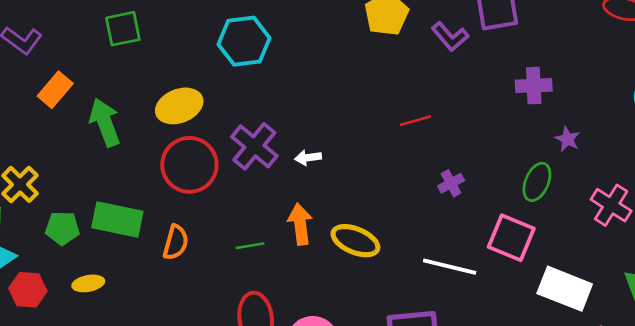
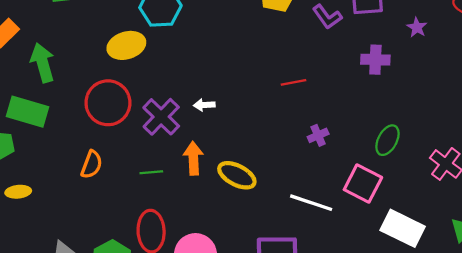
purple cross: (534, 86) -> (375, 60), moved
yellow ellipse: (179, 106) -> (126, 45), moved
purple star: (567, 139) -> (417, 27), moved
purple cross: (254, 146) -> (161, 117), moved
green rectangle: (117, 220) -> (27, 112), moved

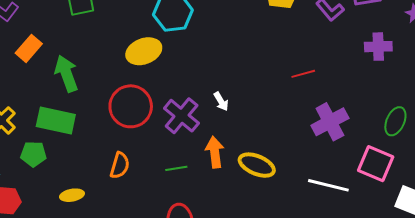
white arrow: (204, 105) -> (221, 101), turned -114
purple cross: (318, 135) -> (330, 122), size x1.8
yellow ellipse: (18, 192) -> (72, 195), moved

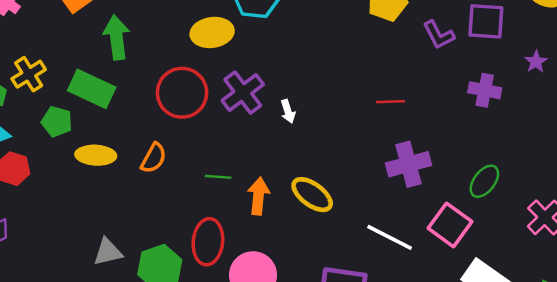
purple cross: (182, 116) -> (243, 93), moved
orange arrow: (215, 152) -> (258, 196), moved
yellow ellipse: (72, 195) -> (96, 155), moved, size x1.4

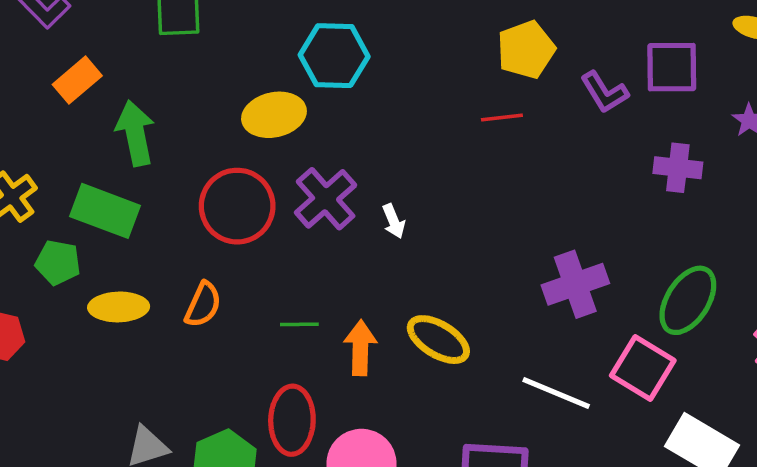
red line: (390, 102) -> (502, 117), moved
green ellipse: (484, 181) -> (688, 300), size x1.4

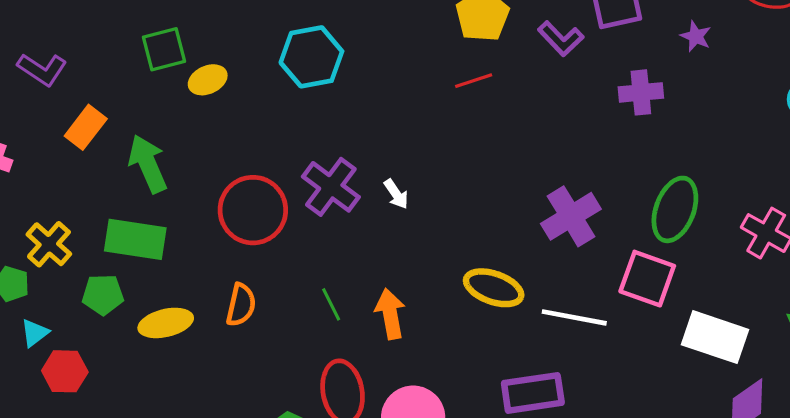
yellow ellipse: (274, 115) -> (208, 80), moved, size x0.7
green line: (299, 324) -> (331, 304), turned 76
yellow ellipse: (438, 340) -> (494, 288), moved

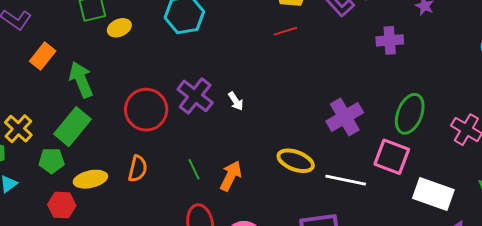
green rectangle: (135, 239) -> (72, 127), turned -60
orange arrow: (390, 314) -> (231, 176), turned 36
red hexagon: (65, 371) -> (62, 205), moved

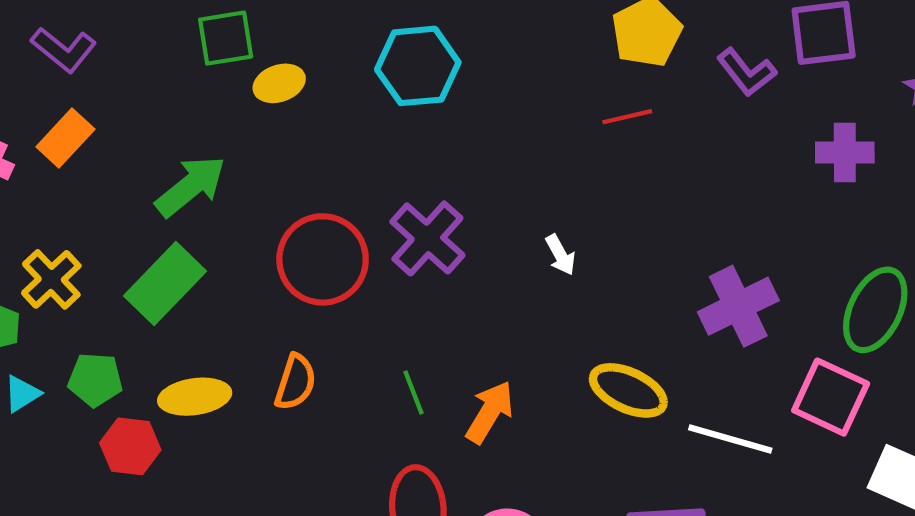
orange rectangle: (43, 56) -> (65, 138), moved
green arrow: (81, 80) -> (191, 186), turned 69
white arrow: (236, 101) -> (560, 255), moved
green pentagon: (52, 161) -> (95, 380), moved

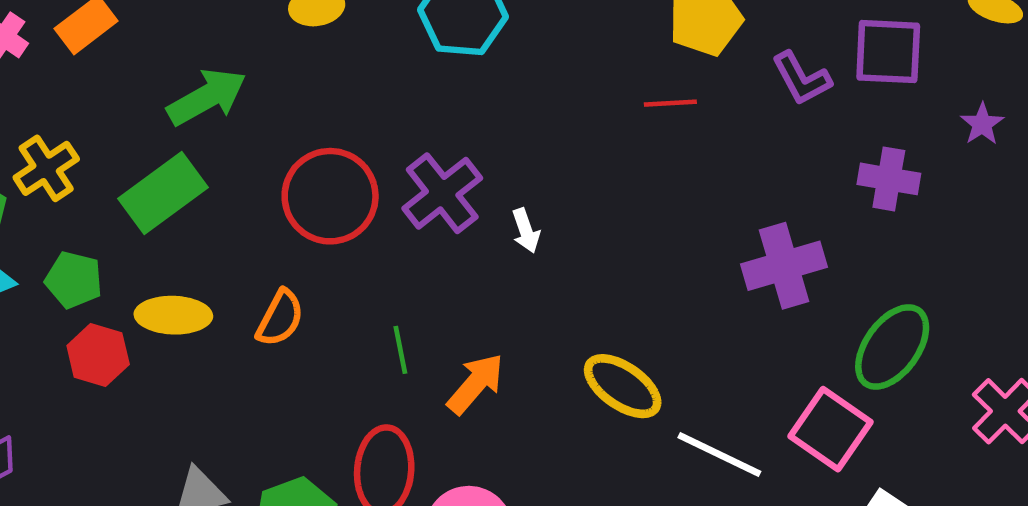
white arrow: (560, 255) -> (526, 231), moved
purple cross: (738, 306) -> (784, 266), moved

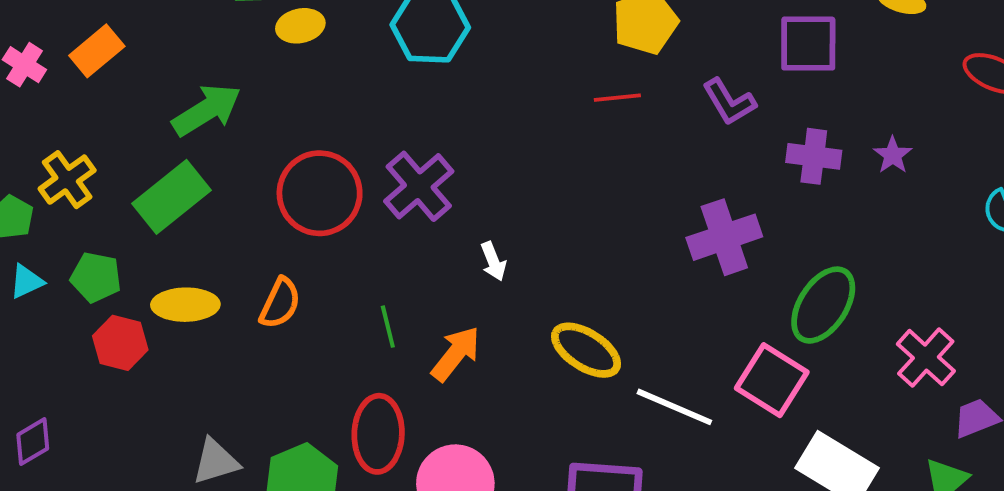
purple L-shape: (801, 78) -> (729, 102), moved
purple star: (982, 124) -> (893, 155), moved
white arrow: (526, 231) -> (493, 261), moved

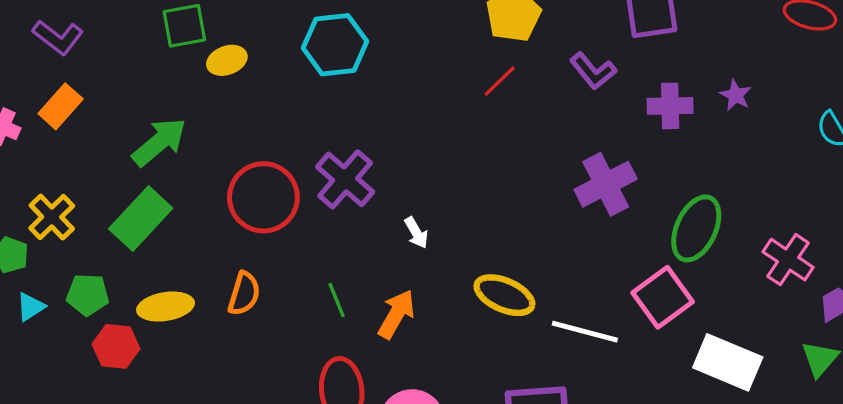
red line: (617, 98) -> (499, 81), turned -30
pink square: (772, 380) -> (663, 297), turned 30

